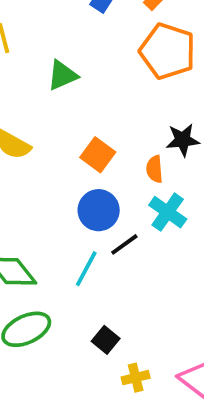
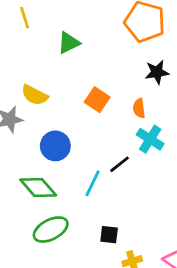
black star: (183, 140) -> (157, 72), moved
blue circle: (99, 210) -> (55, 146), moved
black square: (106, 340) -> (109, 235), turned -30

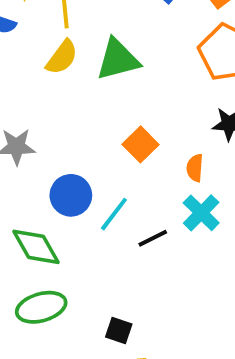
green triangle: (69, 43) -> (118, 59), size x1.4
yellow semicircle: (35, 95) -> (62, 57), moved, turned -92
cyan line: (93, 183) -> (114, 214), moved

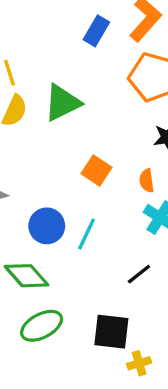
black line: (153, 238) -> (139, 274), moved
black square: (119, 331) -> (111, 332), size x1.6

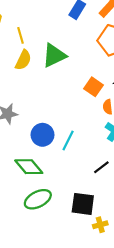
orange square: (97, 170) -> (93, 87), moved

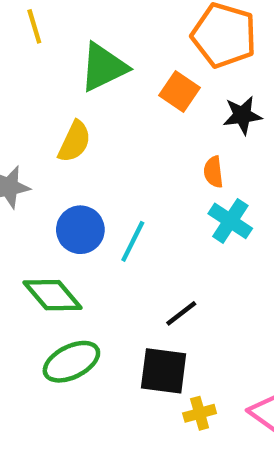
yellow semicircle: (23, 60) -> (74, 142), moved
orange square: (93, 87) -> (180, 92), moved
black line: (101, 167) -> (181, 313), moved

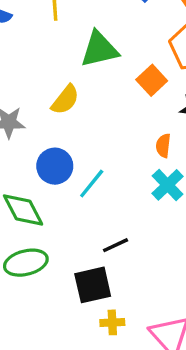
black square: (164, 371) -> (93, 285), turned -33

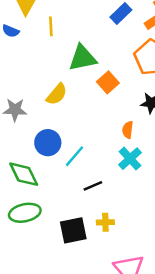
orange square: (152, 80) -> (108, 82), moved
black line: (116, 245) -> (93, 186), moved
yellow cross: (112, 322) -> (105, 222), moved

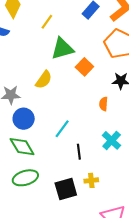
yellow line: (51, 26) -> (47, 22), moved, turned 42
blue circle: (48, 143) -> (24, 119), moved
cyan cross: (130, 159) -> (112, 140), moved
black line: (93, 186) -> (79, 152), turned -70

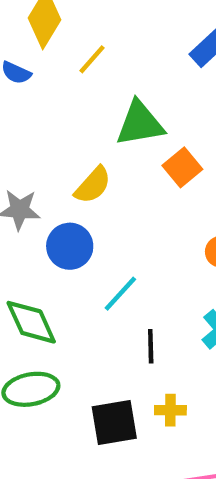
yellow line: (47, 22) -> (92, 59), moved
blue circle: (24, 119) -> (70, 246), moved

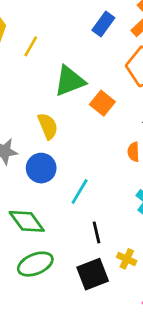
yellow semicircle: (93, 185) -> (48, 126), turned -52
black line: (151, 346) -> (96, 232), moved
yellow cross: (170, 410) -> (127, 259), turned 36

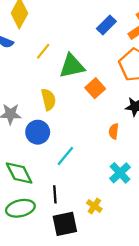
yellow line: (31, 46) -> (43, 51), moved
black line: (96, 232) -> (55, 194), moved
yellow cross: (127, 259) -> (94, 206), moved

